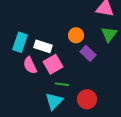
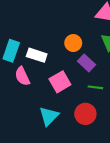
pink square: (53, 64) -> (60, 82), moved
green line: (62, 84) -> (95, 87), moved

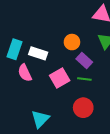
green line: (95, 87) -> (84, 79), moved
cyan triangle: (49, 116) -> (40, 119), moved

